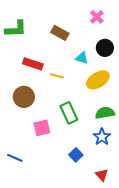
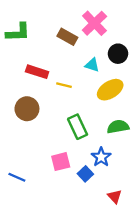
pink cross: (97, 17) -> (94, 23), moved, size x1.6
pink square: (42, 128) -> (61, 162), moved
blue star: (102, 137) -> (101, 157), moved

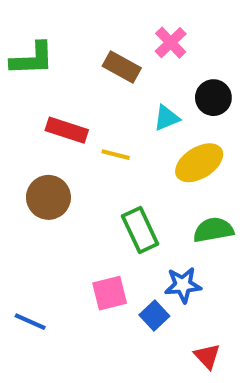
pink cross: (94, 23) -> (171, 43), size x0.7
cyan triangle: (92, 65) -> (167, 118), turned -40
blue star: (101, 157) -> (183, 285), turned 30

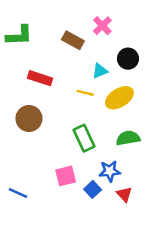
yellow line: (116, 155) -> (85, 93), moved
red triangle: (207, 356) -> (124, 194), moved

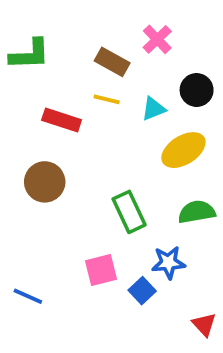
yellow line: (85, 93) -> (107, 99), moved
red triangle: (124, 194) -> (204, 324), moved

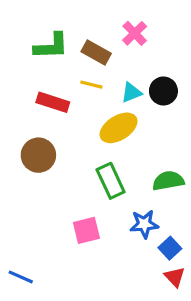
green L-shape: (30, 54) -> (51, 46), moved
black circle: (197, 90) -> (163, 91), moved
yellow ellipse: (183, 150) -> (119, 128), moved
blue square: (142, 291) -> (170, 248), moved
blue line: (28, 296) -> (21, 277), moved

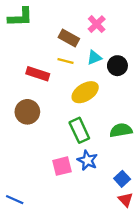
green L-shape: (51, 46) -> (20, 17), moved
cyan triangle: (131, 93) -> (94, 58), moved
blue star: (144, 224) -> (87, 160), moved, turned 30

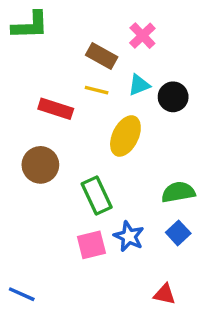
yellow ellipse: (85, 92) -> (125, 136), turned -32
green rectangle: (79, 130) -> (97, 196), moved
blue square: (122, 179) -> (178, 233), moved
red triangle: (126, 200) -> (165, 294), moved, turned -35

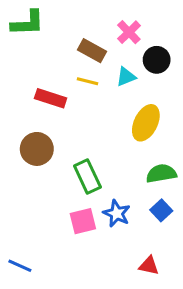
black circle: (173, 97) -> (157, 60), moved
yellow ellipse: (125, 136) -> (146, 123), moved

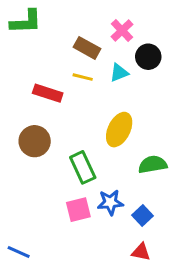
yellow ellipse: (146, 123) -> (119, 130), moved
blue square: (161, 210) -> (142, 216), moved
blue star: (117, 213) -> (110, 202), turned -30

